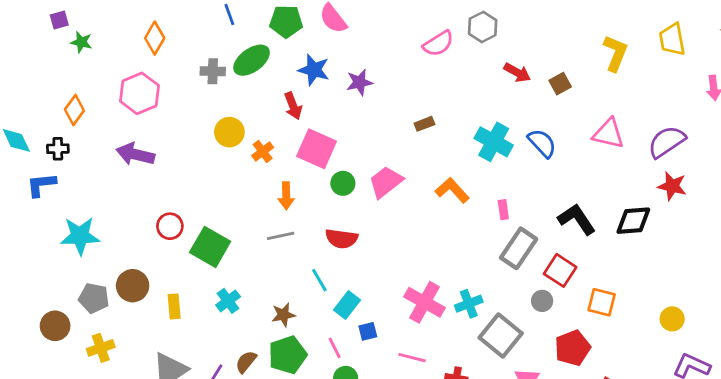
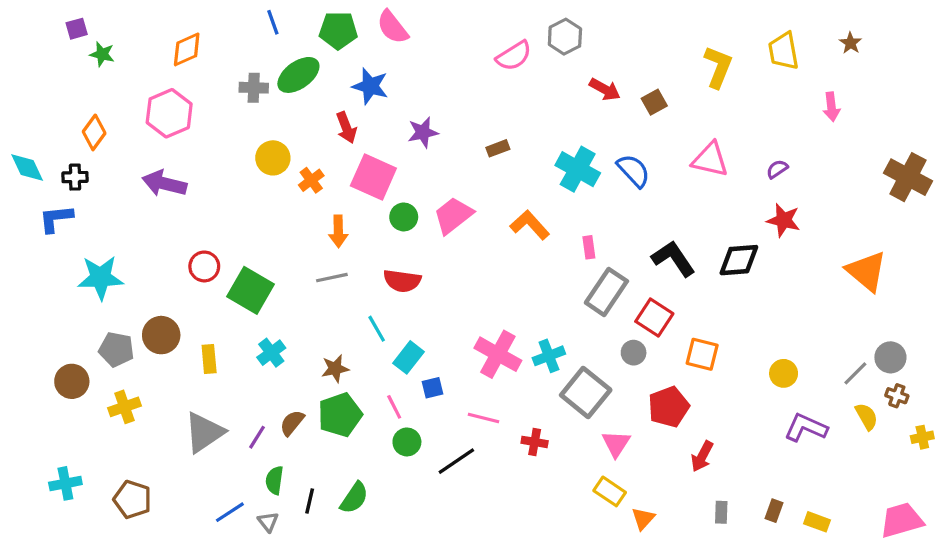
orange diamond: (155, 38) -> (187, 49), turned 36
purple star: (359, 82) -> (423, 132), moved
purple semicircle: (667, 142) -> (777, 169), size x0.5

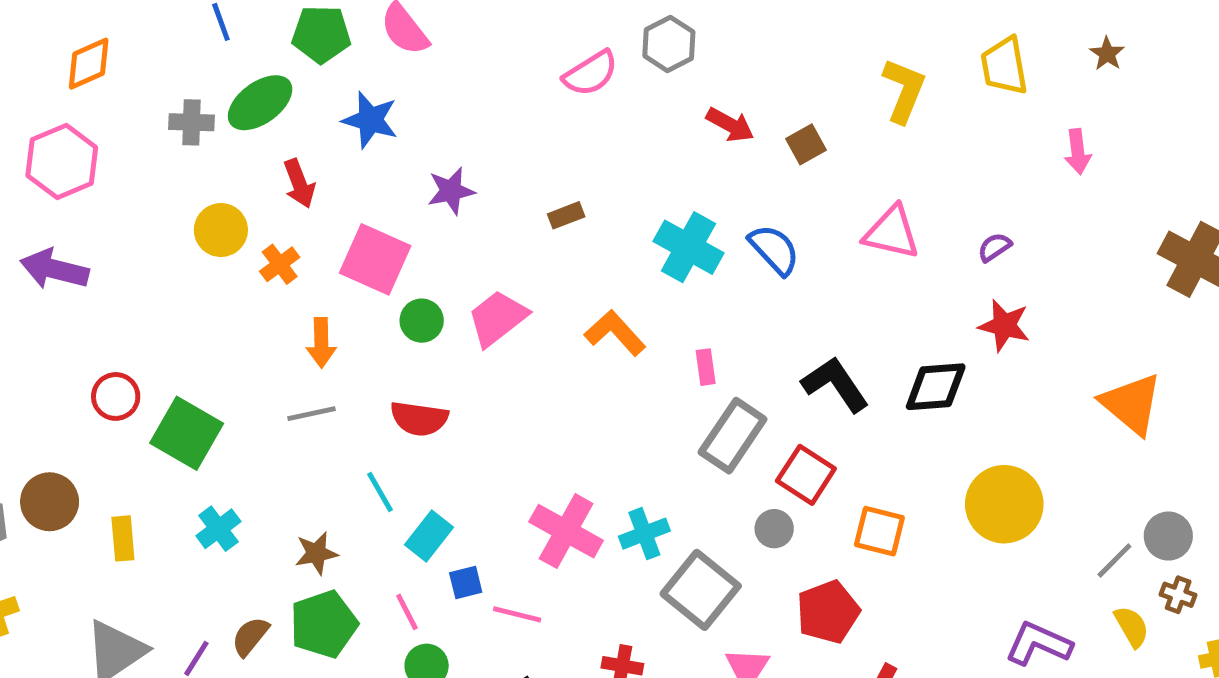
red arrow: (346, 128) -> (299, 184), moved
yellow circle: (784, 373) -> (1004, 504), moved, size x1.8
pink line: (484, 418) -> (517, 614), moved

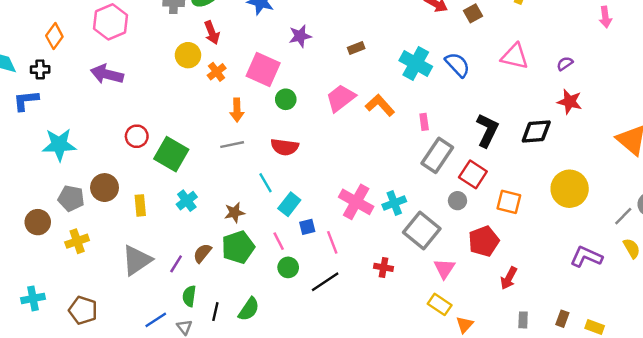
red arrow: (299, 184) -> (212, 33), moved
pink trapezoid: (498, 318) -> (341, 98), moved
black L-shape: (835, 384) -> (487, 130), turned 60
pink line: (517, 614) -> (332, 242), turned 55

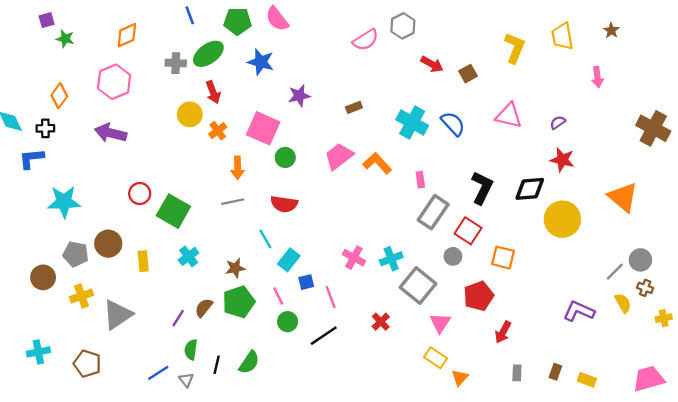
yellow circle: (570, 189) -> (562, 219), moved
pink cross: (356, 202) -> (354, 258), size x0.7
gray triangle: (137, 260) -> (118, 315), moved
red cross: (384, 267) -> (381, 322), turned 36

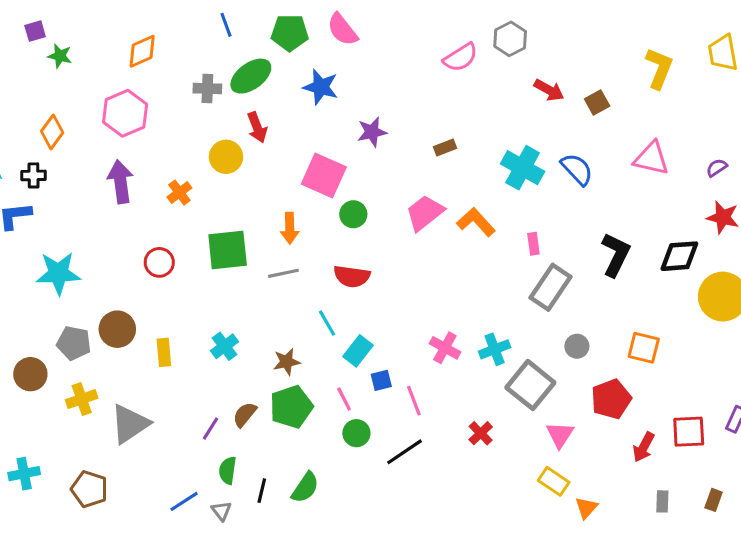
orange cross: (218, 131) -> (179, 193), moved
purple arrow: (111, 133) -> (120, 182), turned 68
green square: (173, 211) -> (228, 250), moved, turned -36
red square: (468, 231) -> (689, 432), moved, turned -36

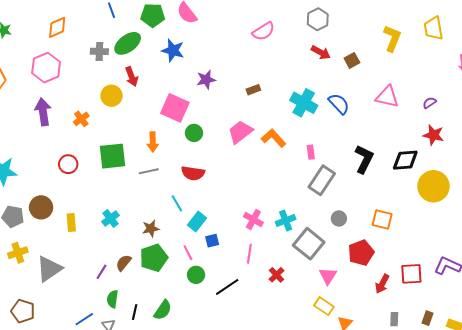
gray hexagon: (510, 39) -> (318, 19), moved
pink line: (414, 401) -> (249, 254), moved, turned 30

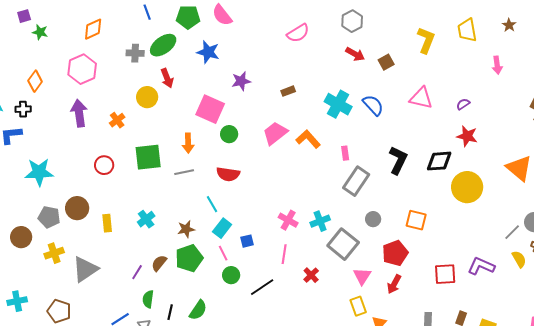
cyan rectangle: (197, 222) -> (222, 228), moved
red arrow: (382, 284) -> (394, 284), moved
yellow rectangle: (324, 306) -> (358, 306), turned 36

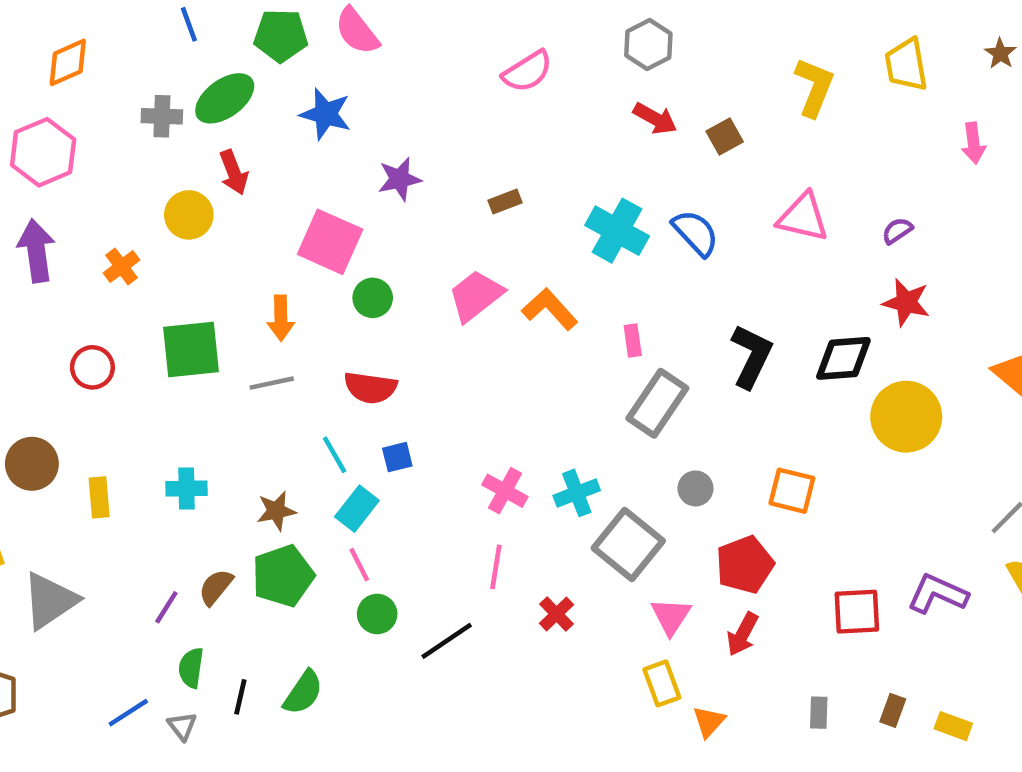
cyan cross: (146, 219) -> (187, 488), turned 36
blue square: (247, 241) -> (397, 457), moved

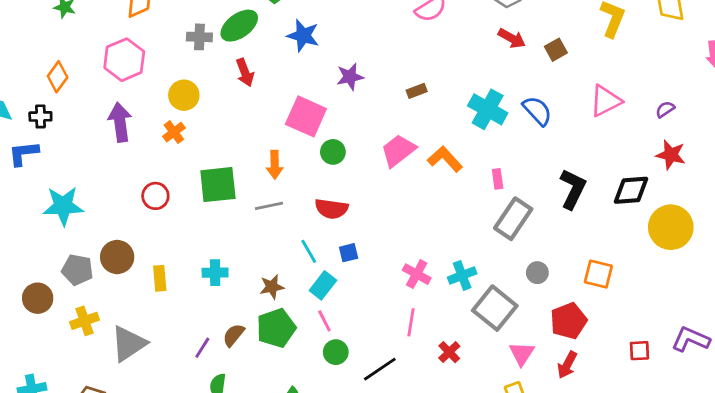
yellow circle: (189, 215) -> (184, 95), moved
pink triangle: (803, 217) -> (605, 101), turned -40
red square: (857, 612) -> (640, 351), size x0.7

